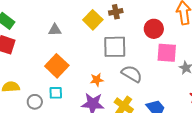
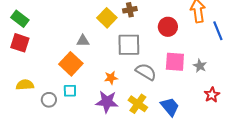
gray triangle: (55, 30) -> (83, 41), moved
pink square: (167, 53) -> (175, 62), moved

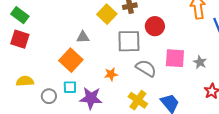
red circle: (168, 27) -> (155, 26), moved
purple star: (107, 102) -> (91, 98), moved

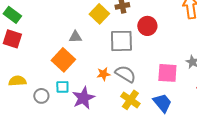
pink square: (175, 58) -> (167, 73), moved
gray semicircle: (146, 68) -> (125, 74), moved
purple star: (91, 98) -> (83, 98), turned -30

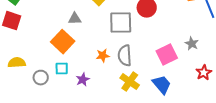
pink square: (167, 73) -> (167, 55), turned -30
gray semicircle: (125, 74) -> (125, 56), turned -125
purple star: (83, 98) -> (83, 80), size x0.6

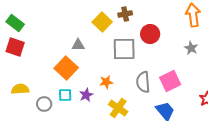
gray star: (192, 44) -> (191, 48), moved
gray semicircle: (125, 56) -> (143, 82), moved
purple star: (83, 80) -> (86, 95), moved
yellow cross: (130, 82) -> (118, 108), moved

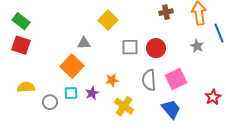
brown cross: (125, 14) -> (166, 12), moved
red circle: (150, 34) -> (156, 48), moved
gray square: (124, 49) -> (130, 47), size x0.7

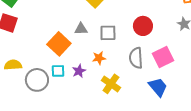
gray triangle: (84, 43) -> (81, 29), moved
gray square: (130, 47) -> (108, 33), moved
gray circle: (50, 102) -> (37, 80), size x1.5

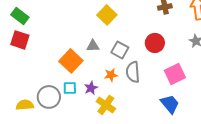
gray square: (108, 33) -> (120, 50), turned 30
gray semicircle: (136, 58) -> (133, 72), moved
yellow semicircle: (13, 65) -> (25, 105), moved
yellow cross: (111, 84) -> (106, 105), moved

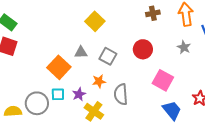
gray semicircle: (133, 72) -> (121, 94), moved
pink square: (175, 74) -> (163, 80), turned -35
blue trapezoid: (170, 104) -> (172, 110), moved

